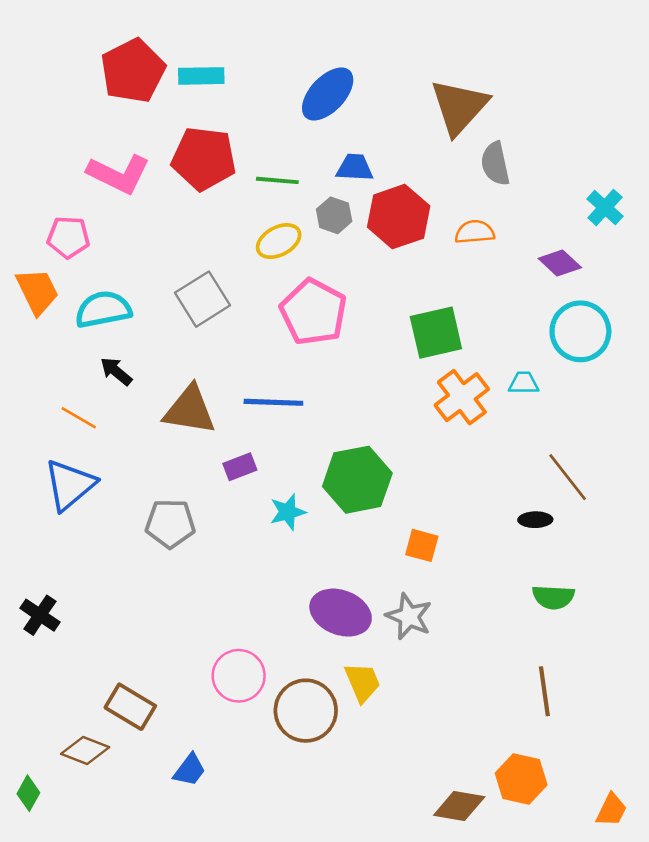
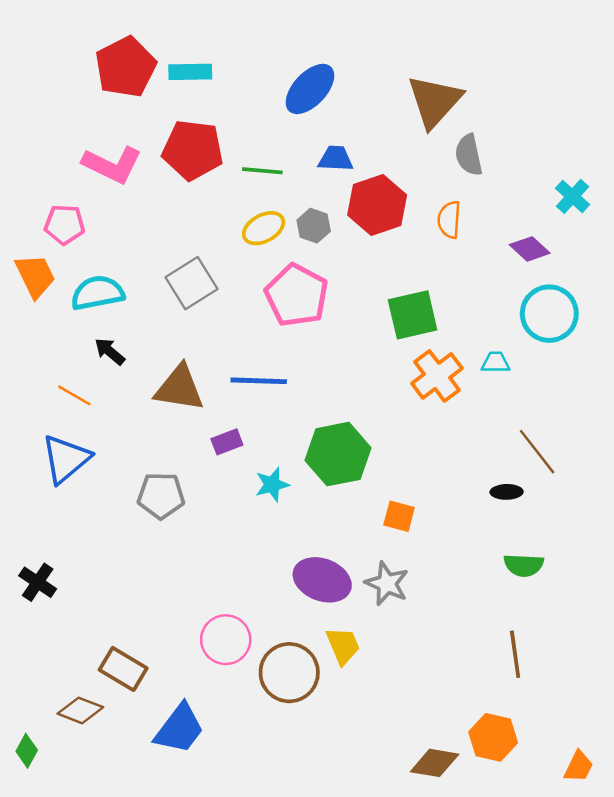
gray hexagon: (334, 215) -> (314, 226), moved
orange semicircle: (475, 232) -> (449, 220), turned -81
blue trapezoid: (190, 770) -> (179, 729), size x1.6

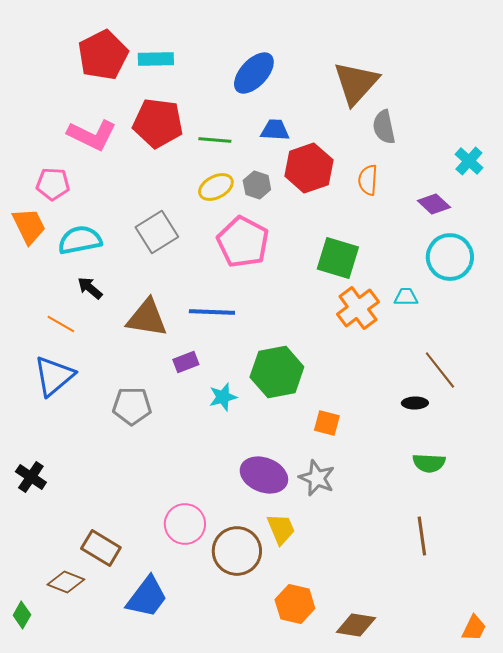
green square: (413, 315) -> (338, 258), turned 30
orange hexagon: (493, 737) -> (295, 604), moved

